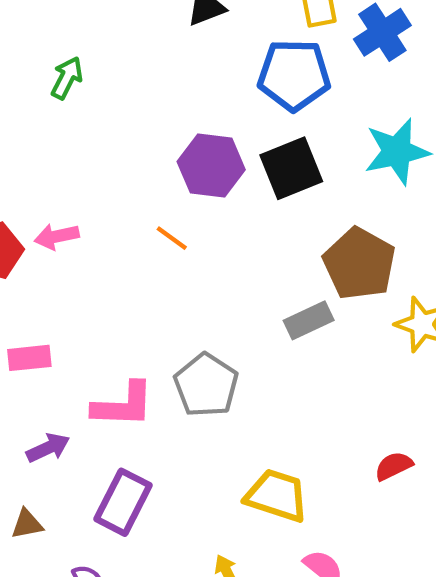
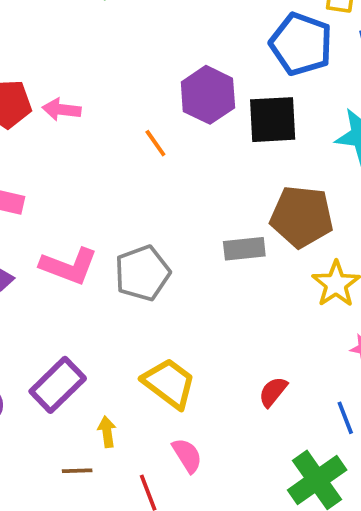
brown pentagon: (359, 264) -> (302, 217), turned 30
red semicircle: (394, 466) -> (273, 392), turned -44
purple rectangle: (123, 502) -> (58, 385), moved

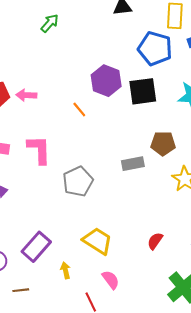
brown pentagon: (302, 217) -> (163, 143), size x0.7
pink L-shape: (69, 266) -> (39, 150), moved, turned -108
brown line: (77, 471) -> (21, 290), moved

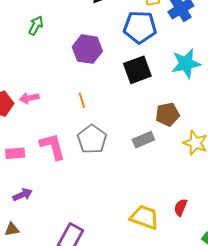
purple hexagon: (106, 81) -> (87, 49), moved
orange line: (79, 110) -> (82, 100), turned 35
gray pentagon: (78, 182) -> (92, 139), moved
yellow trapezoid: (98, 241) -> (144, 217), moved

